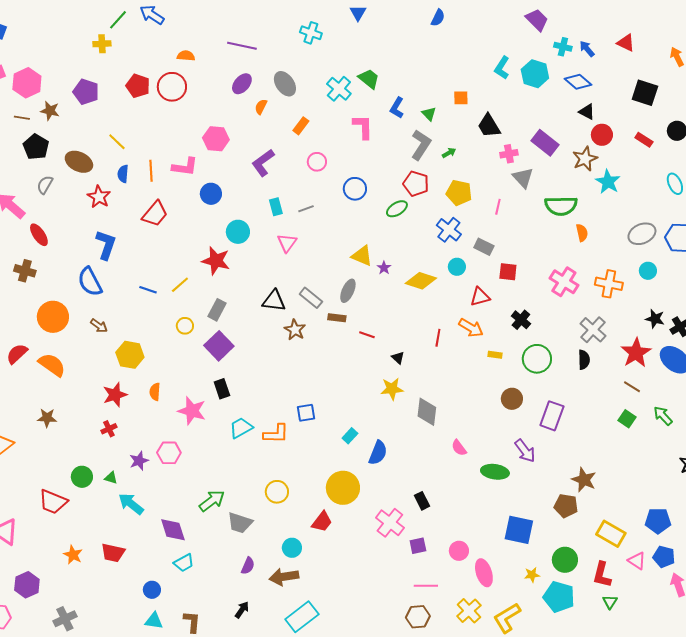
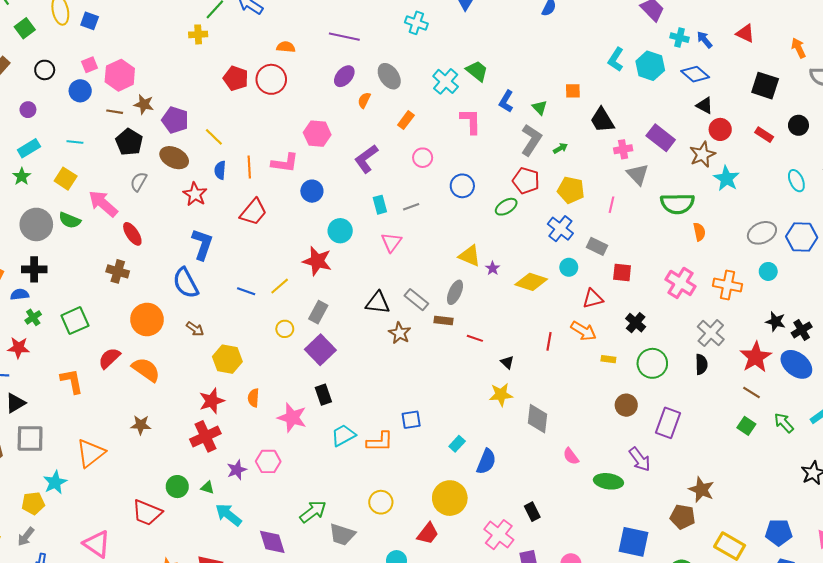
purple pentagon: (86, 92) -> (175, 120), moved
red cross: (109, 429) -> (205, 436), size x1.8

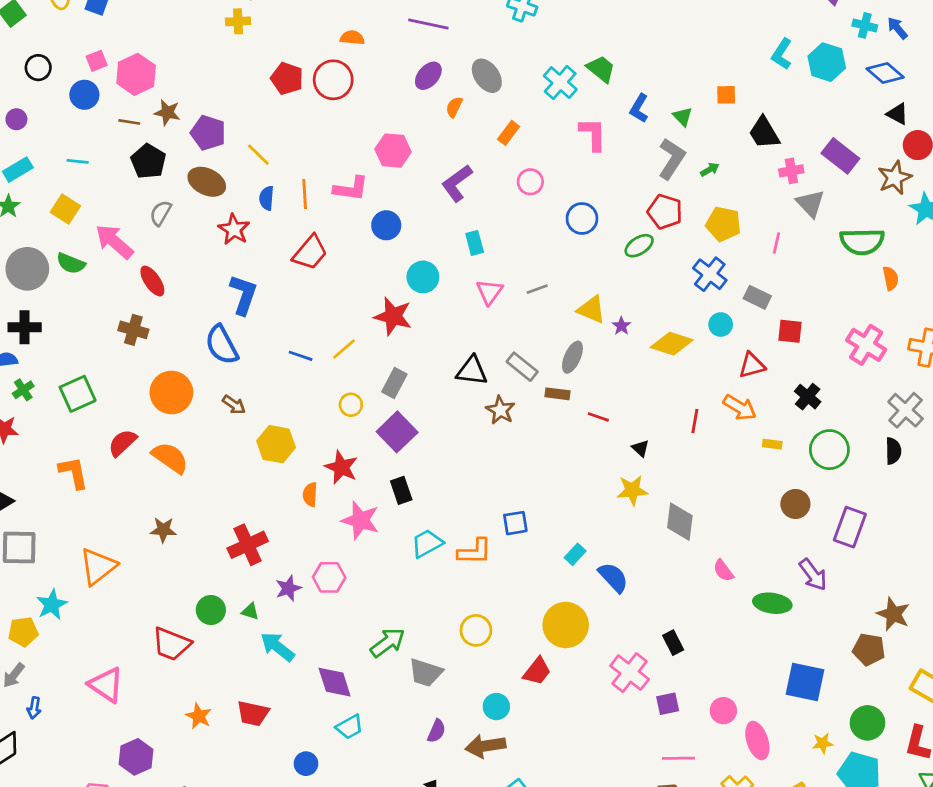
gray line: (411, 207) -> (537, 289), moved
red star: (212, 401) -> (341, 467), moved, turned -30
blue semicircle: (486, 461) -> (613, 577), turned -65

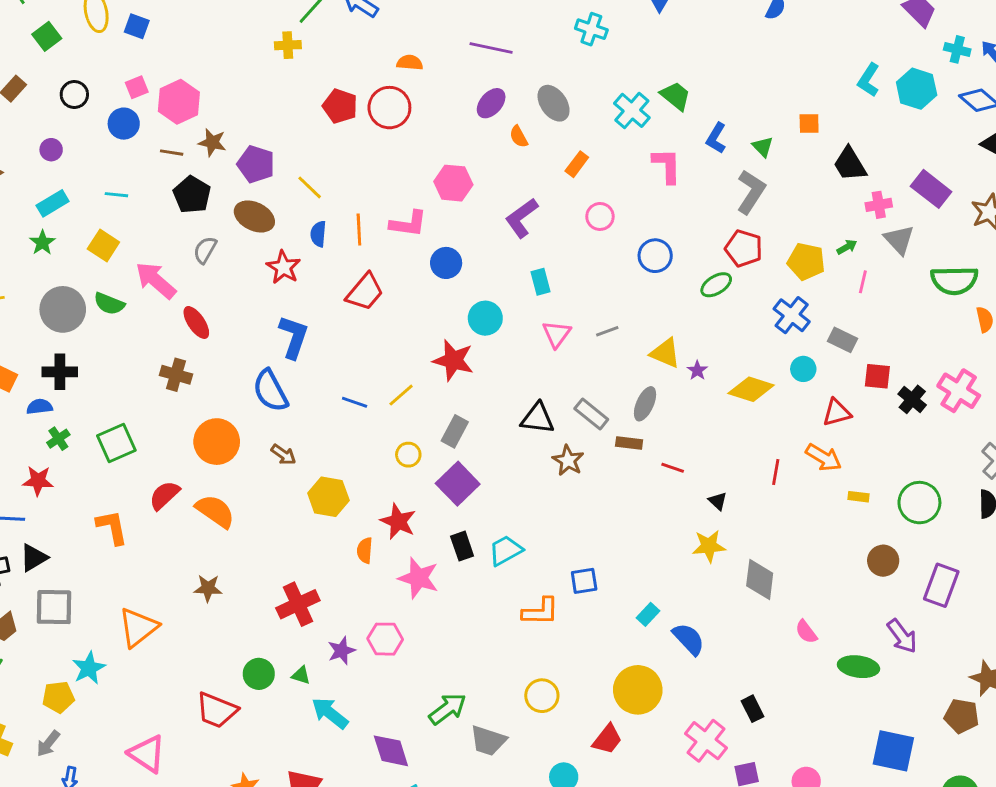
orange semicircle: (454, 107) -> (519, 137), turned -55
green arrow: (710, 170) -> (847, 247), moved
black cross: (808, 397) -> (912, 399), moved
cyan trapezoid: (427, 543) -> (506, 550), moved

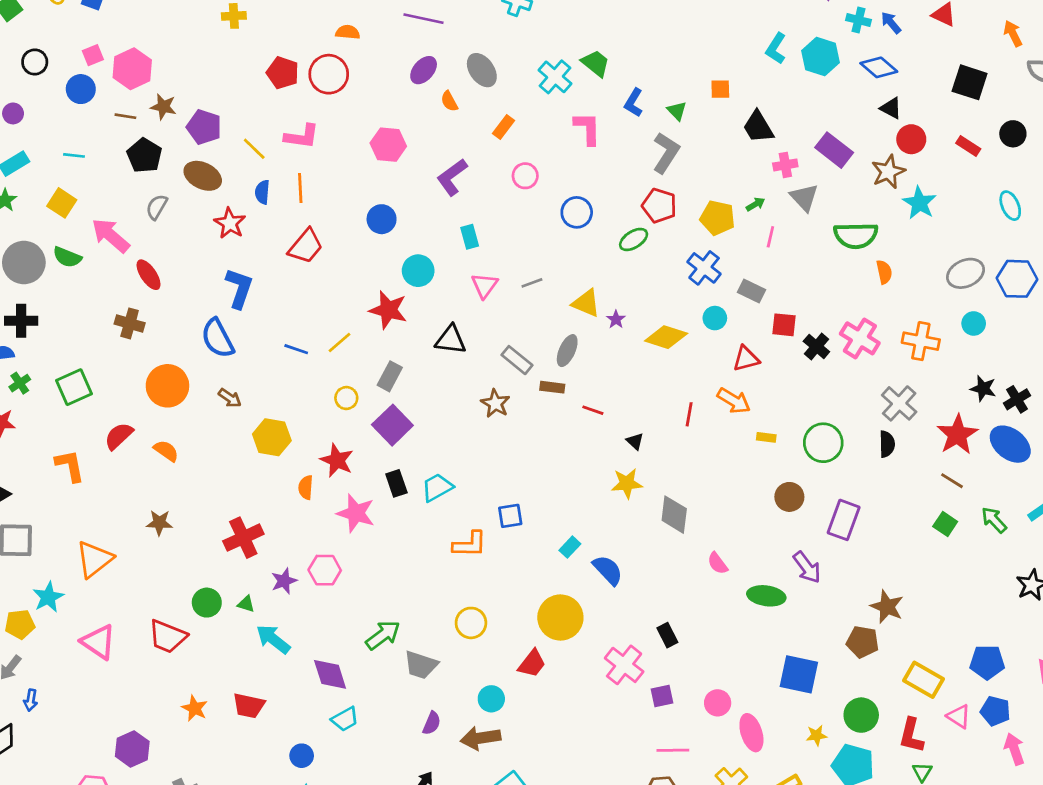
pink L-shape: (408, 224) -> (302, 137), moved
black triangle: (538, 418) -> (451, 340), moved
orange semicircle: (215, 511) -> (166, 451), size x0.7
pink triangle: (147, 754) -> (98, 642), moved

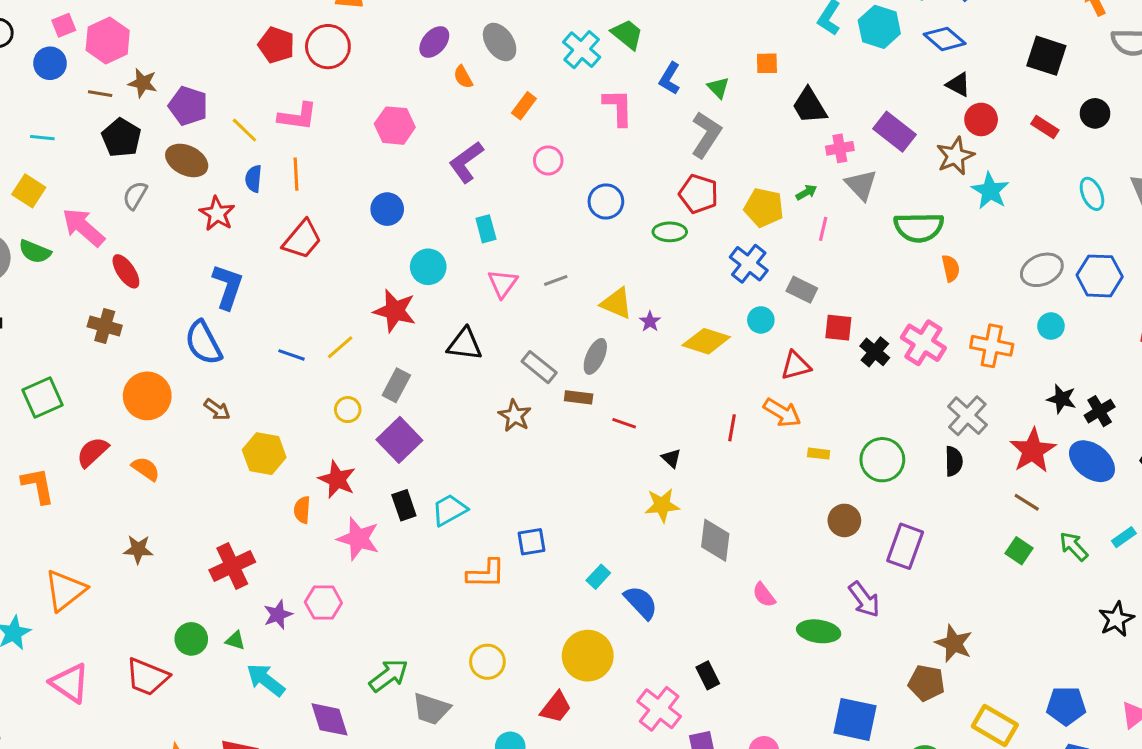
green ellipse: (634, 239) -> (670, 232), turned 32

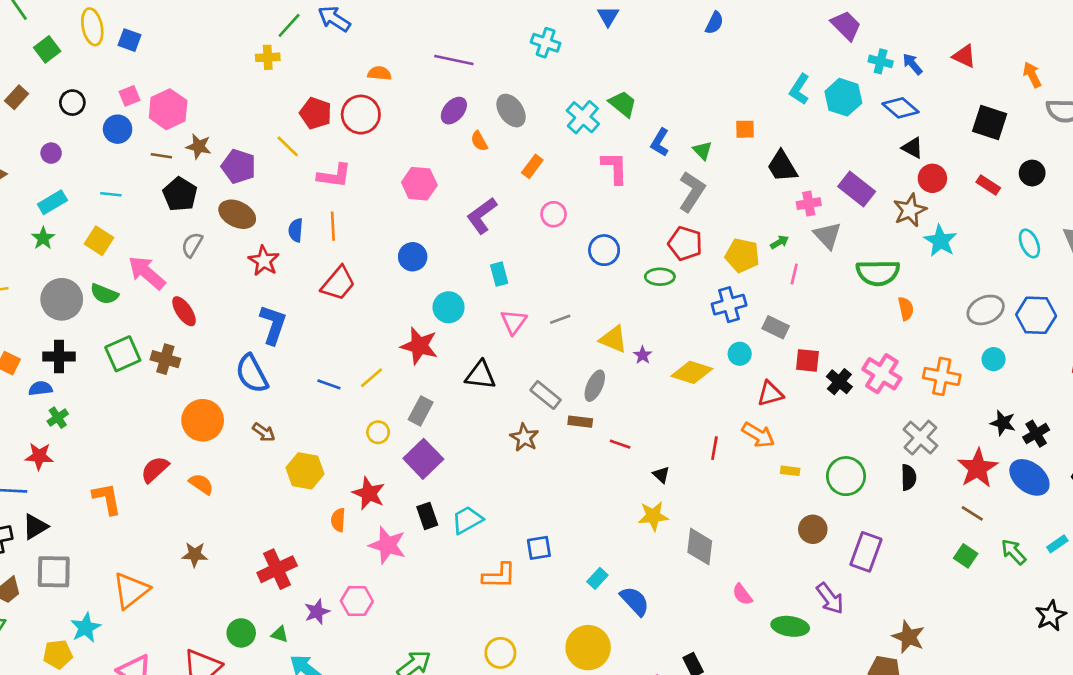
yellow line: (244, 130) -> (288, 146), moved
blue cross: (749, 264) -> (729, 305), turned 36
green square: (42, 397) -> (123, 354), moved

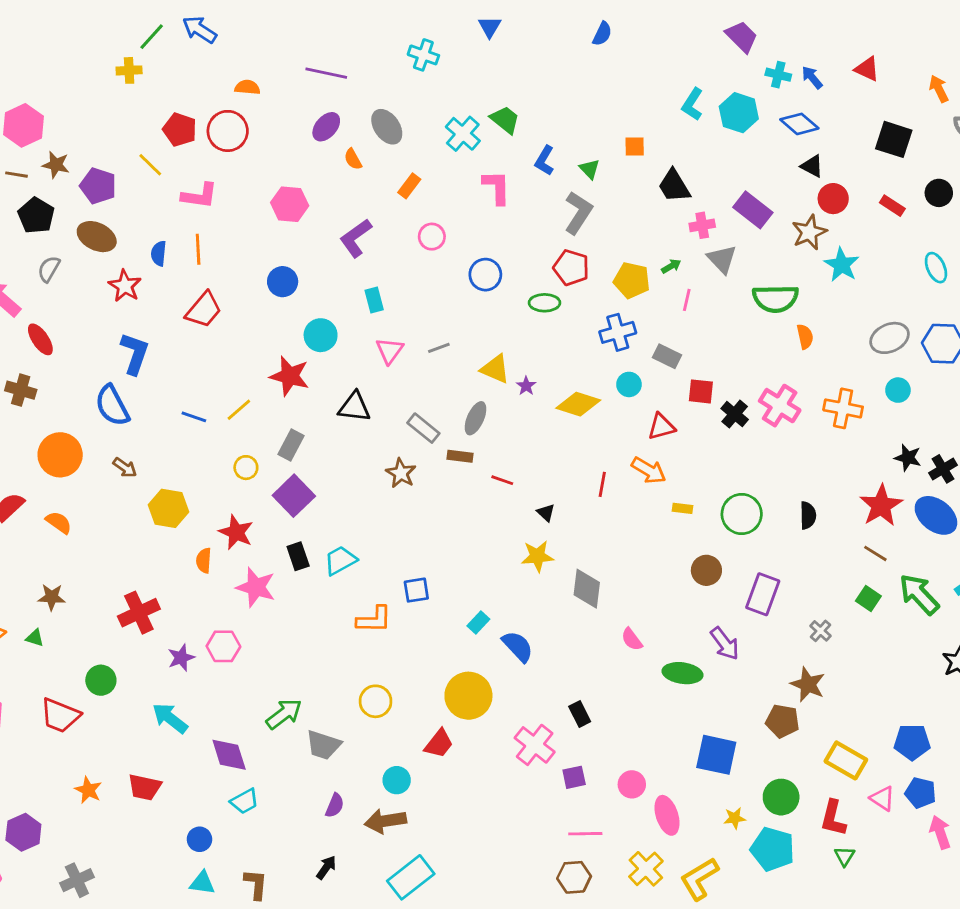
gray cross: (920, 438) -> (821, 631), moved, size x0.6
green arrow: (1013, 552) -> (919, 594), size x1.5
green triangle: (280, 634) -> (35, 638), moved

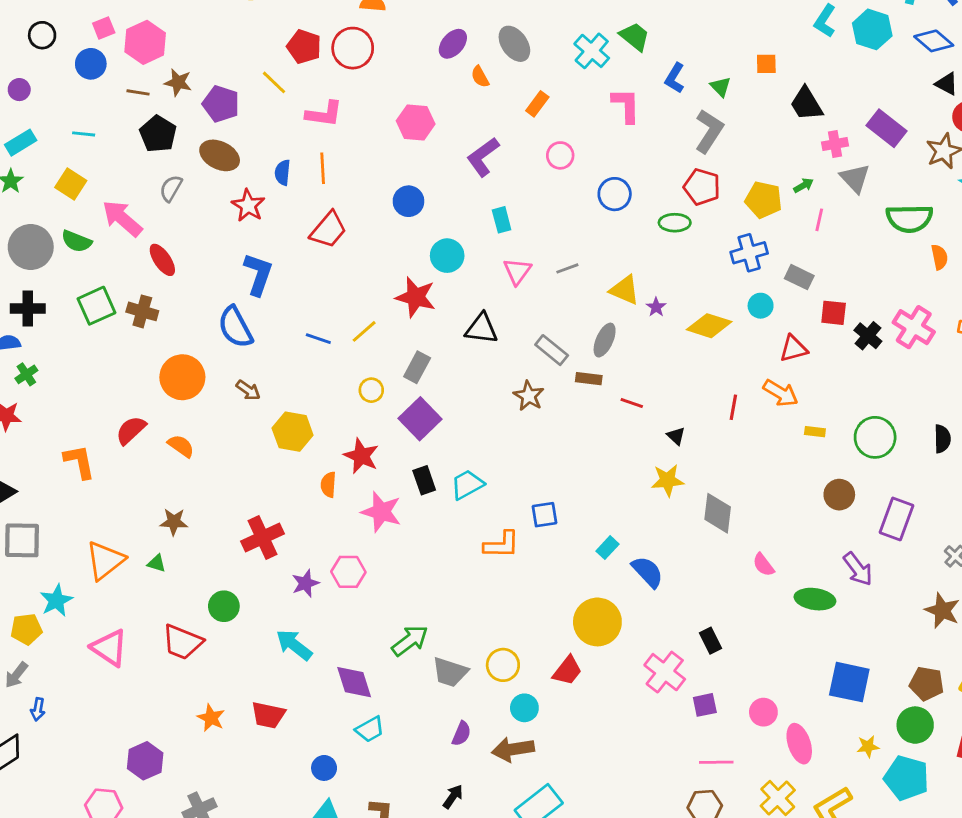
yellow circle: (376, 701) -> (503, 665), moved
brown pentagon: (782, 721) -> (927, 684), moved

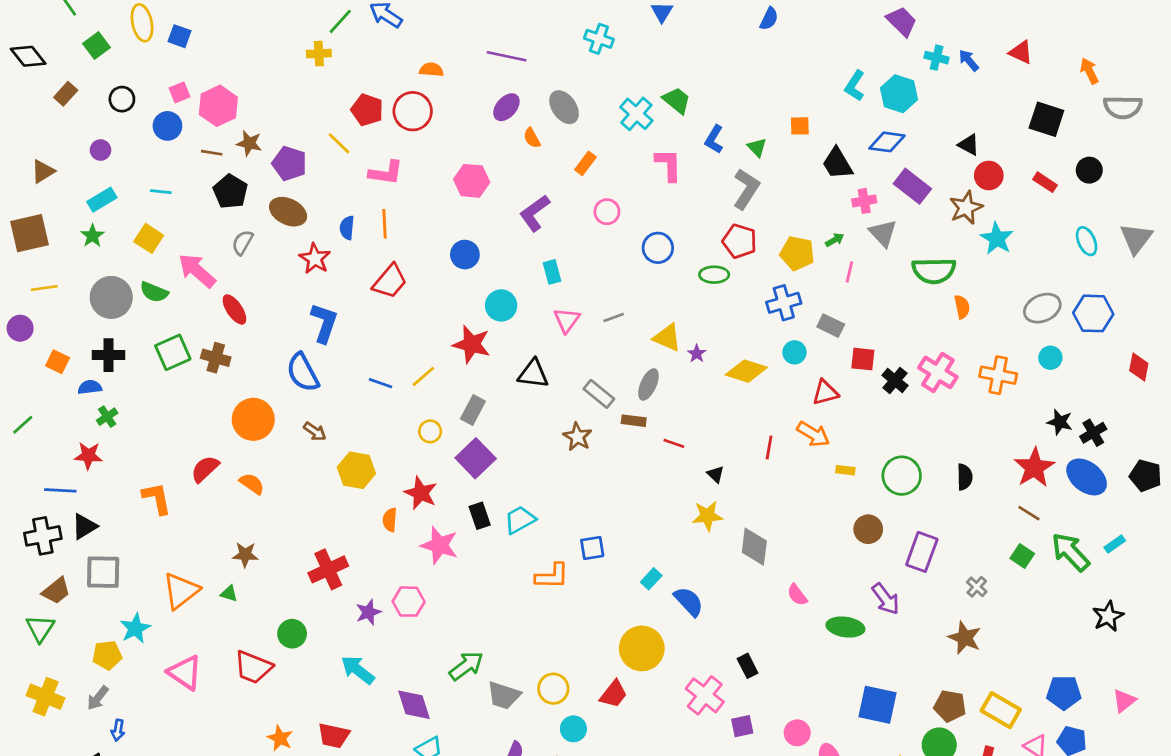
blue diamond: (934, 41) -> (887, 142), moved, turned -33

